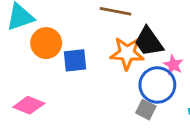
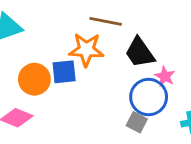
orange circle: (46, 43) -> (34, 79), moved
orange star: (127, 53) -> (86, 50), moved

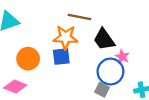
blue square: (64, 72) -> (61, 57), moved

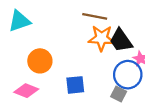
orange star: (66, 37) -> (102, 38), moved
blue square: (61, 57) -> (75, 85), moved

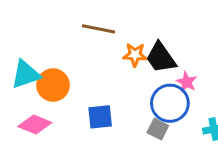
brown line: (95, 16) -> (99, 29), moved
cyan triangle: (19, 21) -> (26, 74), moved
orange star: (102, 38) -> (135, 55), size x0.7

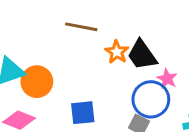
orange star: (135, 55) -> (117, 52), turned 30

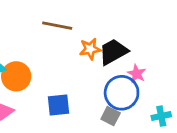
orange star: (117, 52) -> (90, 49), turned 30
black trapezoid: (142, 55) -> (113, 52), turned 96

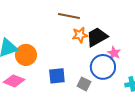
brown line: (57, 26) -> (69, 16), moved
gray square: (111, 116) -> (84, 84), moved

